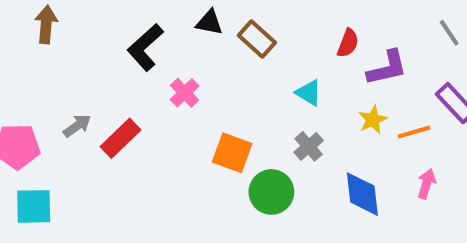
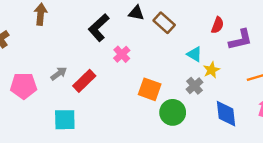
yellow star: (373, 120) -> (211, 70), moved
cyan square: (34, 206) -> (65, 120), moved

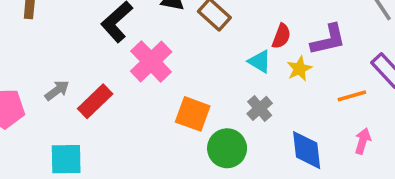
red semicircle: (217, 25) -> (281, 36), moved
pink cross: (122, 54) -> (151, 61), size x1.6
yellow star: (211, 70) -> (299, 69), moved

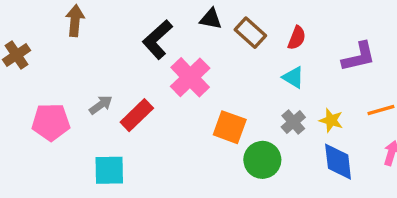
red semicircle: (281, 36) -> (297, 38), moved
yellow star: (299, 69) -> (331, 120), moved, turned -30

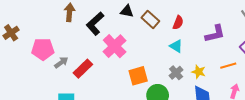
brown arrow: (75, 21) -> (69, 12), moved
pink pentagon: (51, 122) -> (43, 49), moved
orange square: (230, 127) -> (138, 76), turned -36

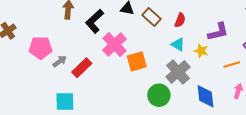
yellow star: (199, 72) -> (201, 51), moved
gray cross: (176, 73) -> (178, 72), size x1.6
orange square: (138, 76) -> (137, 61), moved

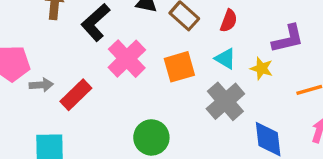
gray arrow: (60, 61) -> (41, 85), turned 32
orange square: (137, 61) -> (179, 67), moved
green circle: (159, 95) -> (151, 137), moved

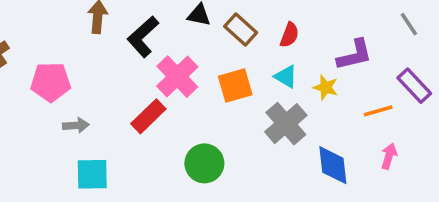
gray arrow: (41, 85) -> (76, 125), moved
red rectangle: (76, 95) -> (148, 116), moved

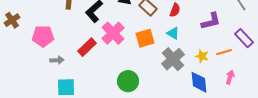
yellow star: (326, 87) -> (202, 56), moved
red rectangle: (148, 116) -> (87, 47), moved

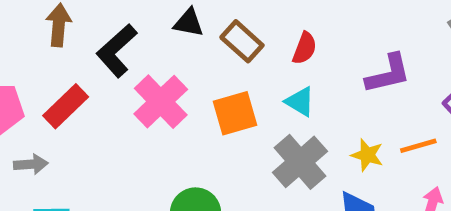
red rectangle: (87, 47) -> (66, 106), moved

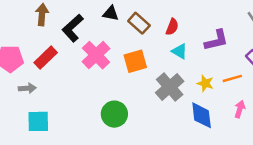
cyan triangle: (300, 102) -> (179, 51), moved

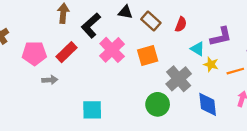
cyan triangle: (179, 51) -> (198, 49), moved
yellow star: (205, 83) -> (211, 64), moved
green circle: (114, 114) -> (158, 104), moved
cyan square: (38, 121) -> (92, 110), moved

